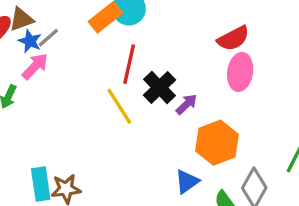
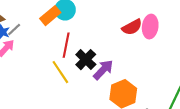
pink ellipse: (240, 72) -> (150, 27), moved
purple arrow: (187, 104) -> (103, 70), size x1.5

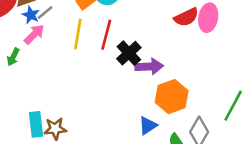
purple arrow: (103, 70) -> (149, 66), turned 40
yellow line: (60, 72) -> (78, 34), moved, turned 40

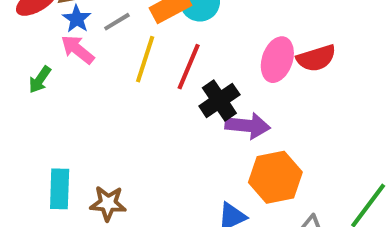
gray line: (45, 13) -> (117, 22), moved
pink ellipse: (208, 18) -> (277, 60), moved
pink arrow: (34, 34) -> (78, 50), turned -105
brown star: (55, 129) -> (108, 203), moved

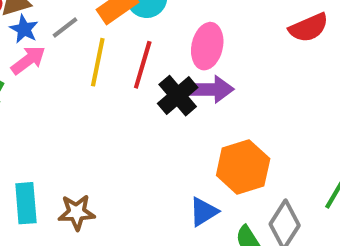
pink arrow: (78, 50) -> (28, 60), turned 111
red semicircle: (316, 58) -> (309, 28), moved
pink ellipse: (277, 60) -> (207, 46), moved
purple arrow: (248, 126) -> (211, 89), moved

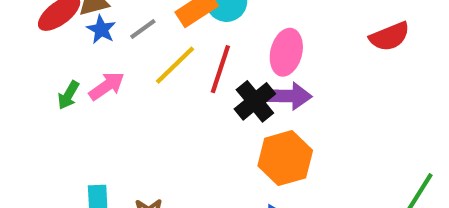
pink arrow: (28, 60) -> (107, 86), moved
yellow line: (98, 62) -> (175, 65), turned 33
orange hexagon: (243, 167) -> (285, 158), moved

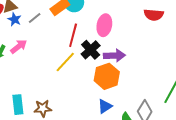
red semicircle: (390, 36) -> (154, 15), turned 30
yellow line: (175, 65) -> (65, 62), moved
purple arrow: (289, 96) -> (114, 56), moved

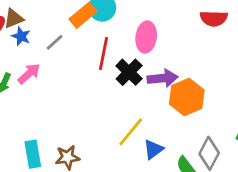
gray line: (35, 18) -> (55, 42), moved
yellow line: (65, 62) -> (131, 132), moved
orange hexagon: (107, 76) -> (187, 97), moved

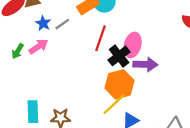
blue star: (21, 36) -> (43, 23), moved
pink ellipse: (146, 37) -> (133, 45), moved
orange hexagon: (187, 97) -> (119, 84), moved

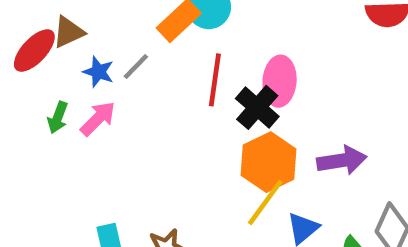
green arrow: (18, 51) -> (58, 118), moved
purple arrow: (145, 64) -> (342, 160), moved

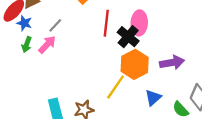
gray line: (136, 66) -> (55, 25), moved
blue star: (98, 72) -> (24, 23), moved
yellow line: (265, 202) -> (116, 87), moved

